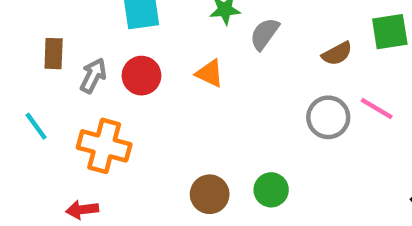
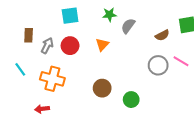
orange triangle: (210, 73) -> (102, 45), turned 48
brown circle: (210, 194) -> (102, 88), moved

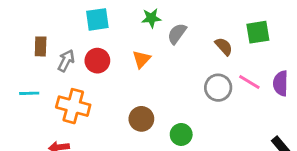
brown semicircle: (162, 35) -> (224, 46), turned -104
cyan line: (20, 69) -> (29, 93), turned -56

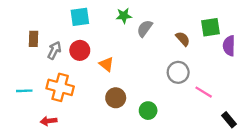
orange triangle: (141, 59) -> (106, 64), moved, turned -35
pink line: (249, 82) -> (204, 92), moved
purple semicircle: (281, 83) -> (229, 46), moved
cyan line: (29, 93) -> (24, 91), moved

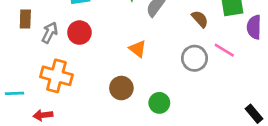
orange triangle: (106, 64) -> (138, 49), moved
cyan line: (24, 91) -> (15, 93), moved
pink line: (204, 92) -> (224, 50), moved

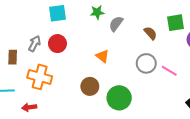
brown rectangle: (25, 19) -> (13, 57), moved
pink line: (224, 50) -> (169, 71), moved
green circle: (159, 103) -> (119, 98), size x1.5

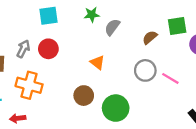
brown semicircle: (150, 33) -> (150, 37), turned -88

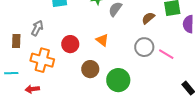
red circle: (48, 49) -> (70, 44), moved

